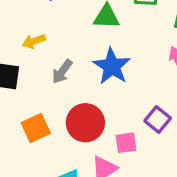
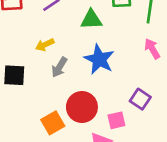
yellow arrow: (34, 41) -> (45, 45), moved
orange square: (36, 128) -> (53, 123), moved

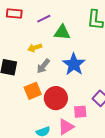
green triangle: (91, 20) -> (62, 32), moved
orange square: (53, 123) -> (33, 91), moved

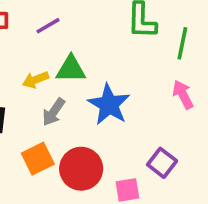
green triangle: (62, 32) -> (71, 69), moved

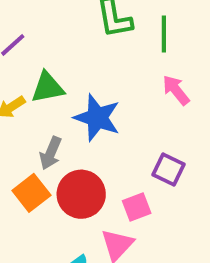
gray arrow: (54, 112) -> (51, 153), moved

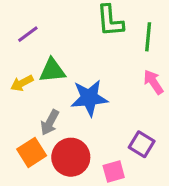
blue star: (97, 118) -> (89, 98), turned -30

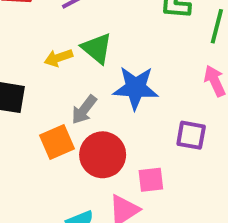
green triangle: (52, 70) -> (97, 48), turned 36
purple square: (142, 144) -> (191, 135), moved, turned -30

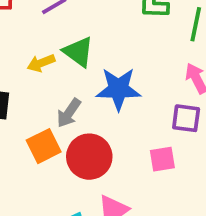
purple square: (191, 135) -> (186, 118), moved
pink square: (151, 180) -> (162, 159), moved

